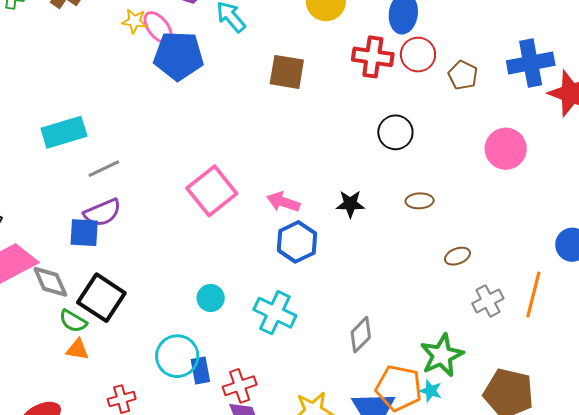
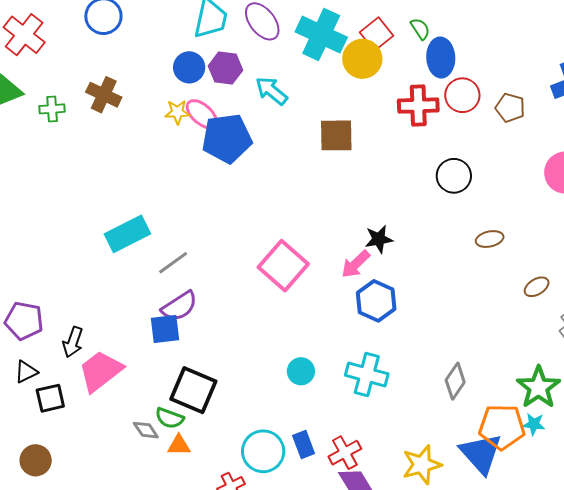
pink arrow: (283, 202) -> (356, 264), turned -52
black star: (350, 204) -> (379, 239), moved
gray diamond: (50, 282) -> (146, 430), moved, size x0.7
cyan circle: (177, 356) -> (263, 451), moved

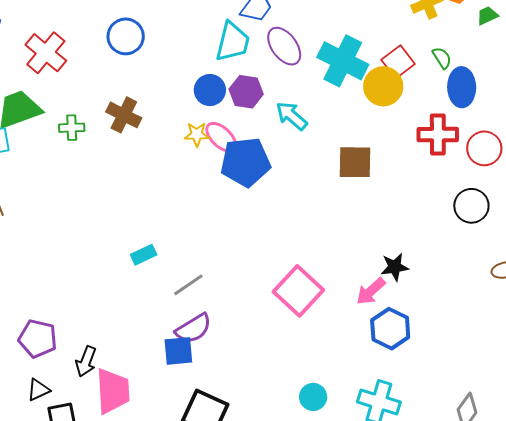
red circle: (462, 95) -> (484, 148), moved
cyan rectangle: (127, 234) -> (144, 255), size x0.6
pink trapezoid: (100, 371) -> (113, 391), turned 123

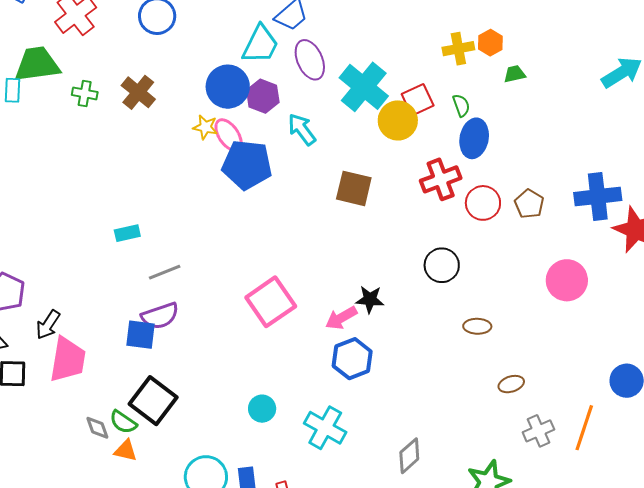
blue circle: (210, 90) -> (228, 87), size x1.4
red cross: (438, 135) -> (441, 179), turned -33
black circle: (471, 206) -> (442, 265), moved

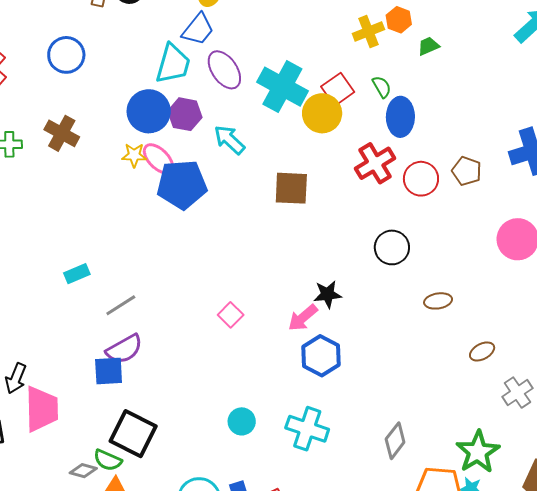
pink square: (271, 302) -> (231, 315), size x0.5
gray diamond: (97, 428) -> (83, 471), turned -44

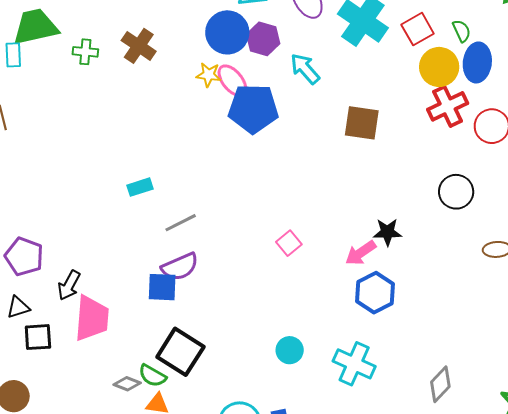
yellow circle: (322, 113) -> (439, 67), moved

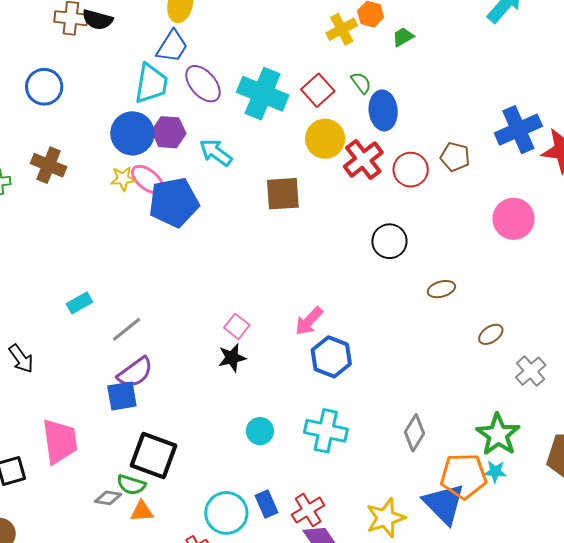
yellow circle: (439, 67) -> (325, 139), moved
black star: (387, 232) -> (232, 358), moved
black arrow: (69, 285) -> (21, 359), moved, turned -52

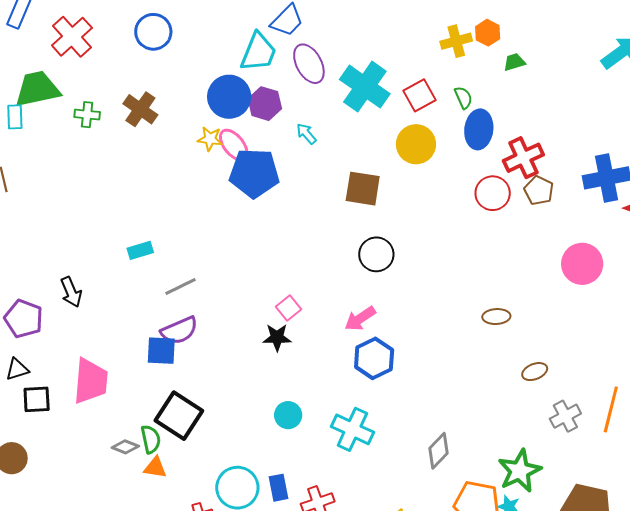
cyan arrow: (216, 152) -> (306, 134), size x0.7
red cross: (363, 160) -> (523, 158), moved
black circle: (389, 241) -> (376, 254), moved
green semicircle: (131, 485) -> (151, 439), turned -132

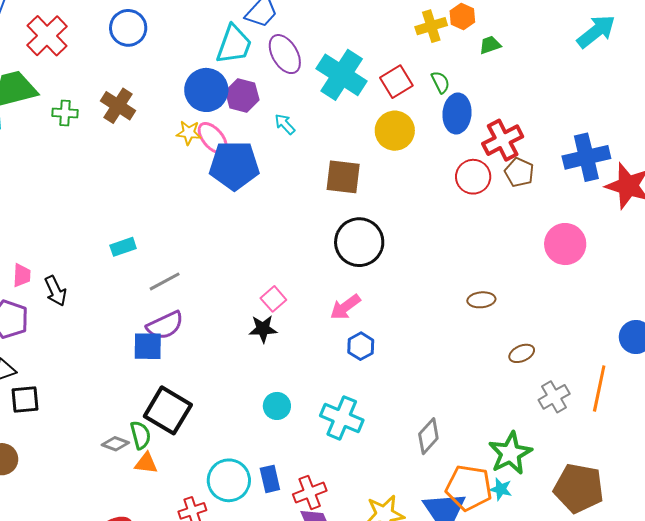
black circle: (376, 254) -> (359, 242), size x1.4
blue hexagon: (374, 358) -> (361, 346), size x0.7
pink trapezoid: (91, 381) -> (22, 275), moved, size x0.5

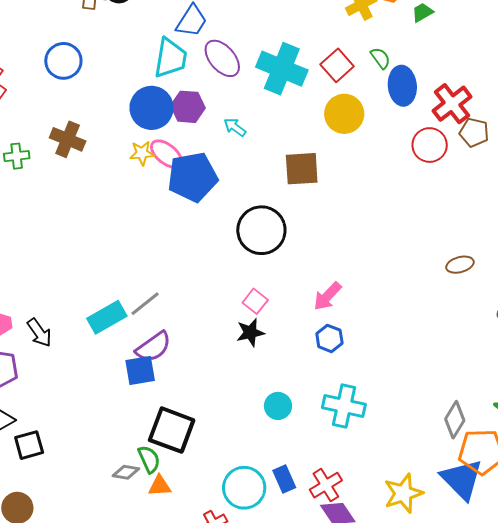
black circle: (359, 242) -> (261, 230), moved
cyan rectangle: (123, 247) -> (107, 317), moved, size x1.5
blue hexagon: (361, 346) -> (329, 338), moved
gray diamond: (428, 436) -> (455, 420), moved

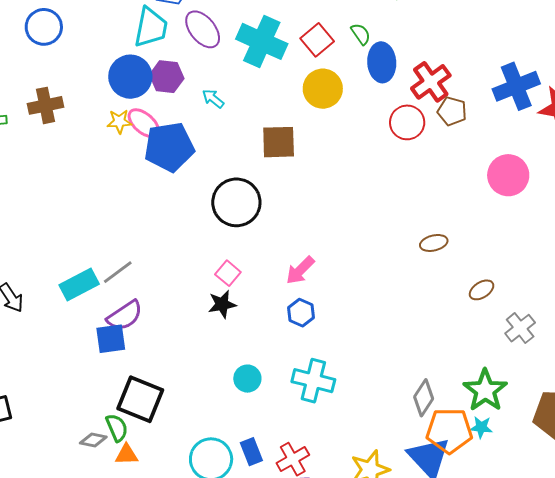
brown cross: (68, 139) -> (45, 105), turned -36

